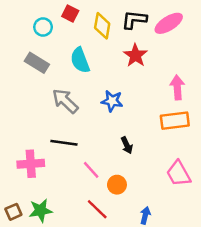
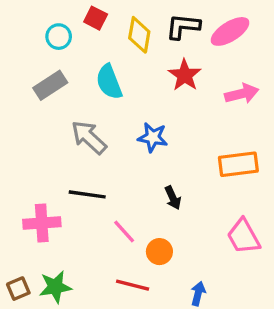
gray rectangle: (37, 63) -> (50, 85), turned -65
pink arrow: (177, 87) -> (242, 94), moved, turned 80
red line: (97, 209) -> (133, 285), turned -30

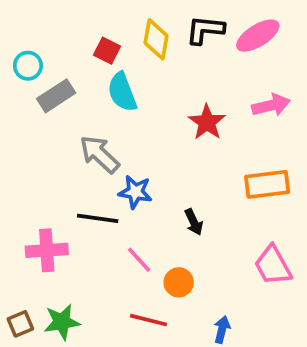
red square: (96, 18) -> (107, 51), moved
cyan circle: (59, 37) -> (28, 66), moved
red star: (185, 75) -> (207, 122), moved
blue star: (153, 137) -> (135, 192), moved

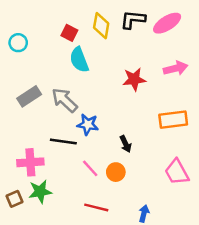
gray rectangle: (56, 96) -> (29, 96), moved
red star: (207, 122) -> (134, 79), turned 30
orange circle: (179, 282) -> (116, 172), moved
green star: (62, 322) -> (40, 192), moved
brown square: (20, 324) -> (14, 199), moved

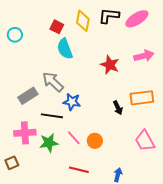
red star: (134, 79) -> (110, 65), turned 30
gray rectangle: (29, 96) -> (28, 96), moved
black arrow: (126, 144) -> (118, 108), moved
green star: (40, 192) -> (49, 143), moved

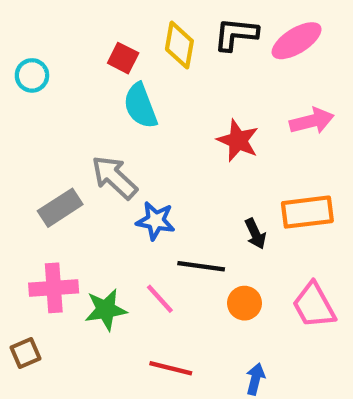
black line: (52, 116) -> (201, 266), moved
orange circle: (95, 141) -> (244, 303), moved

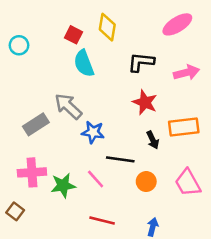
black L-shape: (236, 34) -> (141, 62), moved
red star: (238, 140) -> (145, 102), moved
brown square: (25, 353) -> (15, 211), turned -30

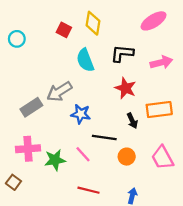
cyan semicircle: (84, 63) -> (85, 60), moved
gray arrow: (68, 106) -> (59, 92), turned -75

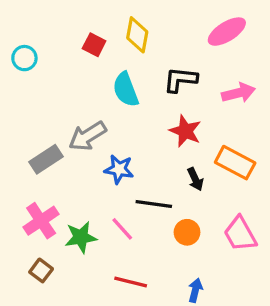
orange rectangle: (159, 109) -> (235, 163), turned 35
pink cross: (28, 149) -> (41, 221), turned -30
brown square: (13, 182) -> (41, 270), moved

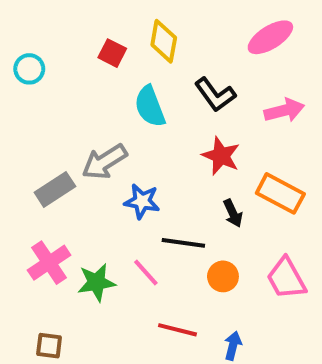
black L-shape: (180, 80) -> (215, 95), turned -132
brown square: (41, 270) -> (49, 346), moved, turned -30
red line: (131, 282) -> (178, 330), moved

